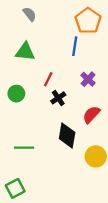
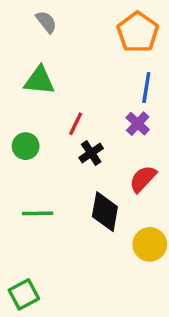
blue line: (75, 46) -> (146, 87), moved
green line: (24, 148) -> (38, 213), moved

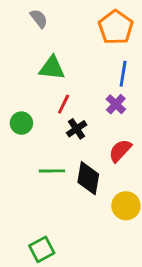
green triangle: (39, 81) -> (52, 68), moved
green line: (38, 213) -> (52, 171), moved
green square: (24, 294) -> (42, 249), moved

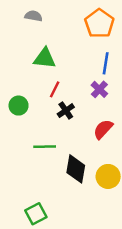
gray semicircle: (39, 19) -> (33, 16), turned -42
black diamond: (88, 178) -> (76, 169), moved

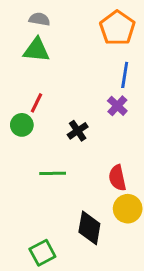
green triangle: (45, 58) -> (37, 50), moved
red line: (55, 89) -> (37, 103), moved
red semicircle: (103, 129) -> (117, 178), moved, turned -55
black diamond: (76, 169) -> (89, 228), moved

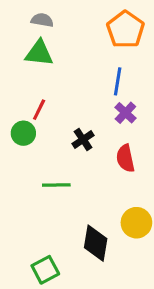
blue line: (125, 75) -> (118, 81), moved
red semicircle: (117, 178) -> (125, 158), moved

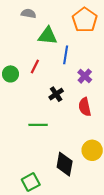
green triangle: (39, 53) -> (48, 36), moved
blue line: (118, 81) -> (66, 55), moved
red line: (39, 110) -> (35, 67), moved
green circle: (23, 133) -> (10, 74), moved

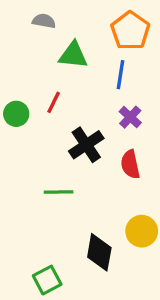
blue line: (66, 55) -> (120, 75), moved
black cross: (56, 94) -> (86, 145), size x1.5

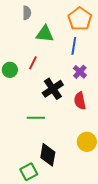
gray semicircle: (44, 21) -> (27, 13), turned 80
black diamond: (99, 252) -> (48, 155), moved

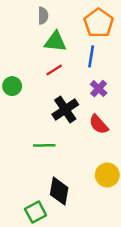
gray semicircle: (27, 13) -> (43, 16), moved
red line: (33, 63) -> (54, 70), moved, turned 32
red semicircle: (80, 101) -> (99, 124), turned -30

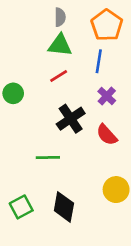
gray semicircle: (43, 16) -> (60, 17), moved
green square: (36, 212) -> (21, 207), moved

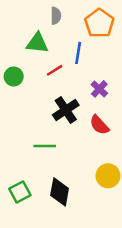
green triangle: (60, 45) -> (37, 43), moved
blue line: (99, 61) -> (78, 53), moved
green circle: (13, 93) -> (14, 77), moved

